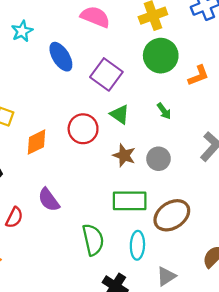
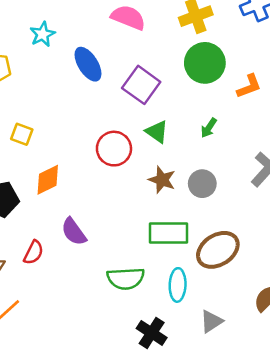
green arrow: (164, 111) -> (209, 128), turned 70
orange diamond: (36, 142) -> (48, 180), moved
green semicircle: (93, 240) -> (126, 278), turned 100

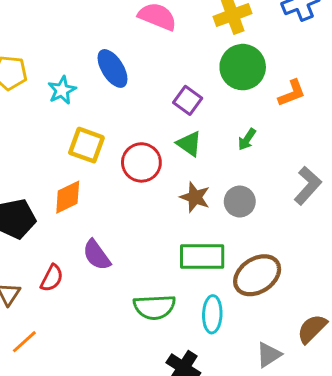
cyan star: (43, 34) -> (62, 90), moved
purple square: (141, 85) -> (188, 100), moved, size x0.7
yellow square: (22, 134) -> (86, 145), moved, size x1.4
gray triangle: (211, 321) -> (269, 355), moved

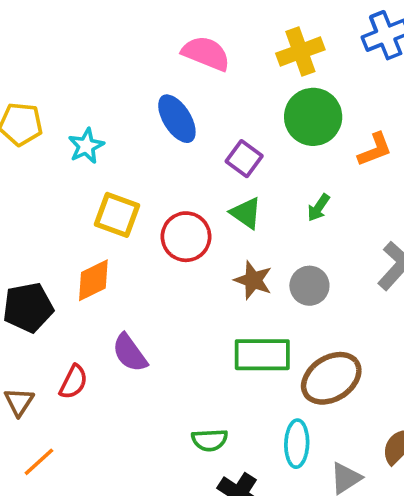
blue ellipse: (113, 68) -> (177, 119), moved
green semicircle: (154, 307) -> (210, 440), moved, size x0.7
cyan ellipse: (212, 314) -> (297, 444), moved

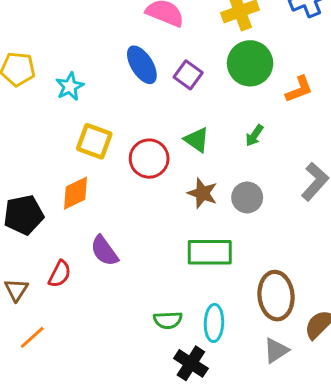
purple square: (244, 159) -> (188, 75), moved
brown ellipse: (331, 378) -> (276, 296), moved, turned -63
cyan ellipse: (297, 444) -> (214, 323), moved

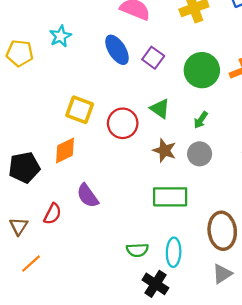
green circle: (250, 63) -> (202, 70), moved
cyan star: (70, 86) -> (60, 36), moved
green arrow: (254, 135) -> (201, 120), moved

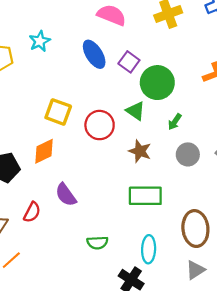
green circle: (202, 70) -> (157, 83), moved
gray circle: (200, 154) -> (188, 154), moved
green semicircle: (137, 250) -> (97, 243), moved

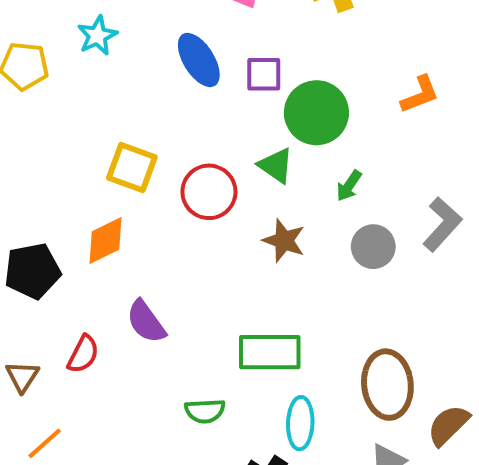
purple square: (129, 62) -> (264, 74), turned -36
green rectangle: (145, 196) -> (270, 352), moved

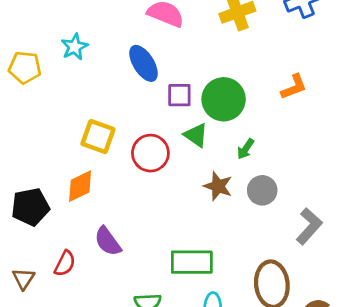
purple square: (264, 74) -> (179, 95), moved
gray L-shape: (442, 224) -> (309, 226), moved
brown star: (284, 241) -> (218, 186), moved

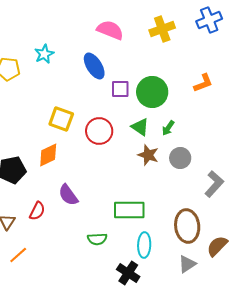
green triangle: (196, 135) -> (140, 127), moved

